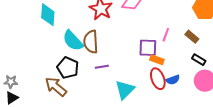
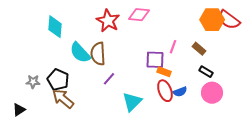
purple line: (102, 67) -> (109, 79), turned -40
black pentagon: (68, 68) -> (58, 80), moved
gray star: (11, 82) -> (33, 82), moved

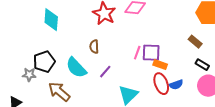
pink line: (173, 47) -> (137, 53), moved
cyan semicircle: (80, 53) -> (76, 68), moved
brown semicircle: (98, 54) -> (94, 47), size x0.6
black pentagon: (58, 80) -> (44, 62), moved, turned 30

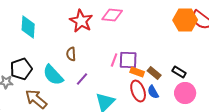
brown rectangle: (195, 42) -> (154, 73), moved
blue semicircle: (176, 85) -> (153, 92), turned 80

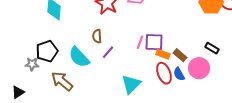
black rectangle: (179, 72) -> (212, 48), moved
purple line: (82, 79) -> (108, 52), moved
pink circle: (185, 93) -> (199, 68), moved

